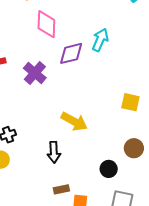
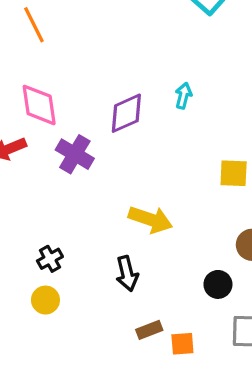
pink diamond: (46, 24) -> (39, 105), moved
cyan arrow: (100, 40) -> (183, 96), moved, size x0.7

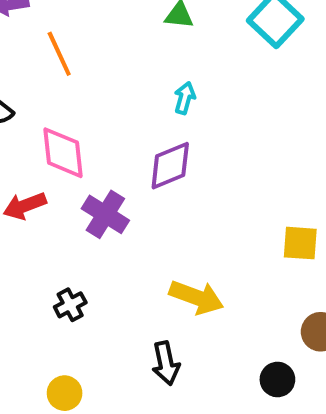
cyan arrow: (183, 96) -> (185, 98), moved
black cross: (50, 259) -> (70, 305), moved

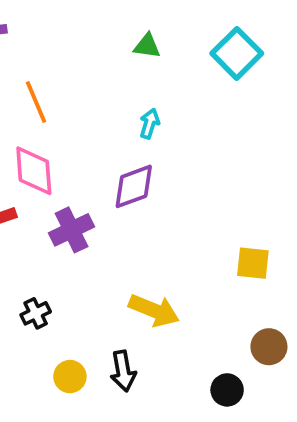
orange line: (59, 54) -> (36, 102), moved
purple cross: (105, 214) -> (71, 230), turned 30
yellow circle: (65, 393) -> (70, 377), moved

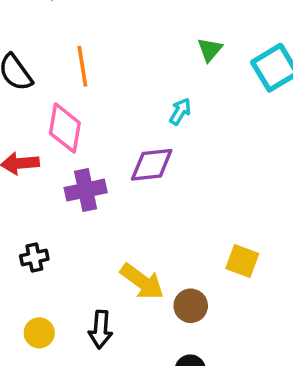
green triangle: (147, 46) -> (210, 50), moved, turned 48
brown circle: (269, 347) -> (191, 306), moved
yellow circle: (70, 377) -> (39, 333), moved

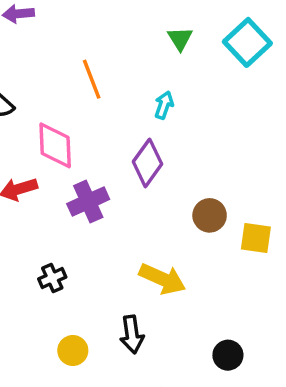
orange line: (82, 66) -> (92, 79), moved
purple diamond: (152, 165) -> (147, 163), turned -36
brown circle: (191, 306) -> (210, 215), moved

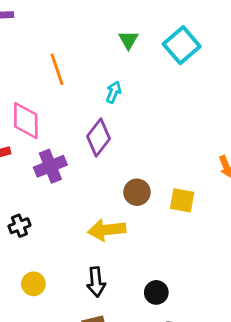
brown circle: (210, 215) -> (137, 192), moved
yellow arrow: (162, 279) -> (107, 230), turned 147
black arrow: (132, 334) -> (96, 282), moved

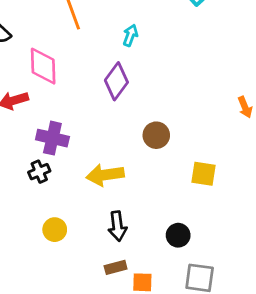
purple cross: (50, 166) -> (52, 138), moved, turned 36
yellow square: (182, 200) -> (204, 174), moved
yellow arrow: (107, 230) -> (105, 175), moved

